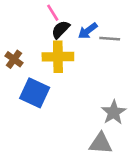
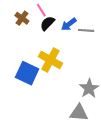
yellow cross: (58, 57) -> (50, 60), moved, turned 30
brown cross: (14, 59) -> (22, 18), moved

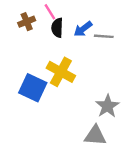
brown cross: (22, 18) -> (27, 22), turned 32
black semicircle: (47, 23) -> (57, 28), turned -42

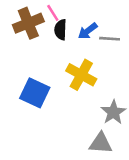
brown cross: (27, 22) -> (28, 23), size x1.6
yellow cross: (61, 72) -> (81, 75), moved

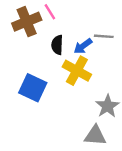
black semicircle: (61, 30) -> (57, 45), moved
blue arrow: (88, 31) -> (83, 46), moved

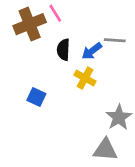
yellow cross: (77, 71) -> (85, 78), size x0.7
blue square: (33, 88) -> (36, 97), size x0.6

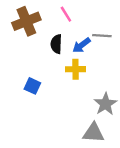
pink line: (55, 13) -> (66, 14), moved
yellow cross: (85, 78) -> (76, 69), turned -30

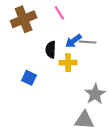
gray line: (102, 36) -> (88, 42), moved
black semicircle: (56, 44) -> (51, 50), moved

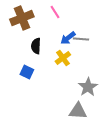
black semicircle: (51, 50) -> (36, 46), moved
yellow cross: (68, 63) -> (63, 58), turned -35

